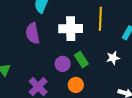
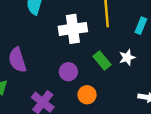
purple semicircle: (33, 33) -> (17, 60), moved
green rectangle: (81, 59) -> (102, 61), moved

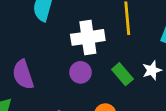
purple circle: (68, 72) -> (80, 72), moved

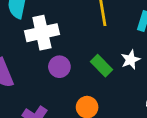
white cross: (88, 37) -> (42, 33), moved

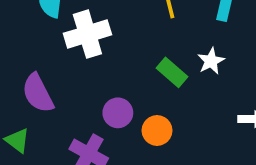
purple circle: (59, 67) -> (118, 113), moved

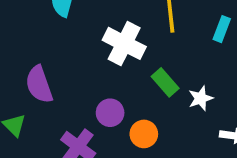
white cross: (87, 34) -> (124, 43), moved, turned 36
white star: (211, 61) -> (201, 98), moved

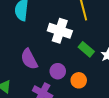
purple semicircle: (39, 84) -> (29, 59), moved

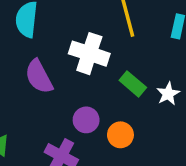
purple semicircle: (29, 59) -> (39, 77), moved

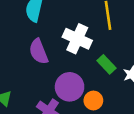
purple circle: (86, 120) -> (70, 87), size x1.5

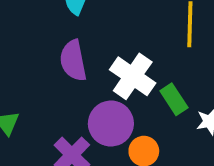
white cross: (77, 39) -> (133, 76), moved

